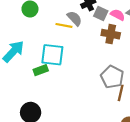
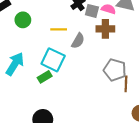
gray semicircle: (75, 18) -> (78, 41), moved, turned 84
cyan square: (52, 55) -> (53, 60), turned 30

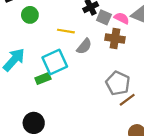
cyan square: (53, 60) -> (55, 62), turned 30
brown line: (126, 84) -> (127, 100), turned 42

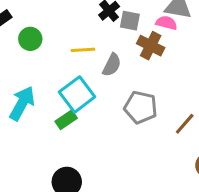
pink semicircle: (122, 18) -> (166, 23), moved
brown cross: (115, 39) -> (151, 46), turned 30
gray pentagon: (118, 83) -> (141, 107), moved

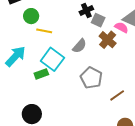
yellow line: (83, 50) -> (44, 31), moved
cyan square: (77, 94) -> (52, 59), turned -30

